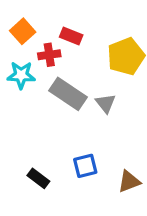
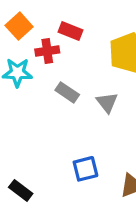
gray rectangle: (68, 94) -> (67, 92), size x0.6
black rectangle: (38, 178) -> (21, 190), moved

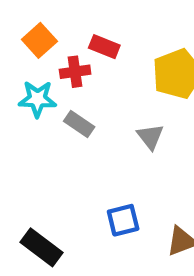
gray rectangle: (67, 92) -> (79, 124), moved
black rectangle: (21, 190) -> (42, 247), size x1.4

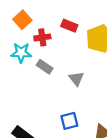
red rectangle: (104, 47) -> (69, 26), moved
gray triangle: (150, 137) -> (76, 79), moved

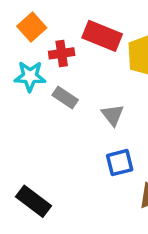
red rectangle: (69, 26) -> (102, 36), size x1.5
blue square: (69, 121) -> (120, 163), moved

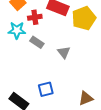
blue square: (120, 163) -> (46, 89), moved

